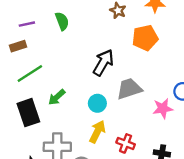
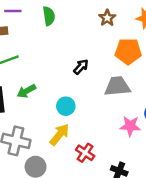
black arrow: (103, 63) -> (81, 67), size x0.6
gray trapezoid: (129, 89) -> (117, 86), moved

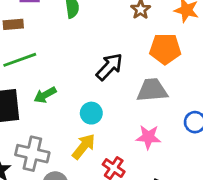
black arrow: (81, 67) -> (109, 67), size x1.5
pink star: (130, 126) -> (148, 137), moved

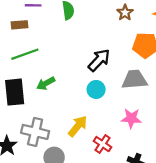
cyan circle: (91, 113) -> (96, 89), moved

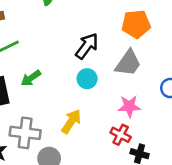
gray trapezoid: (134, 80) -> (128, 63), turned 136
red cross: (103, 144) -> (121, 135), moved

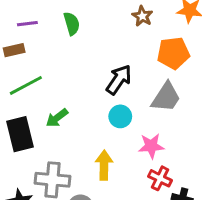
pink star: (129, 106) -> (151, 146), moved
yellow arrow: (71, 121) -> (104, 165), turned -30

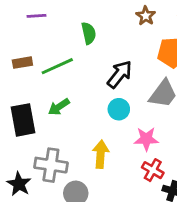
green semicircle: (72, 24) -> (89, 33), moved
brown rectangle: (14, 50) -> (22, 63), moved
green line: (26, 85) -> (57, 66), moved

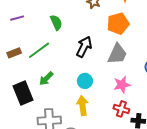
cyan circle: (119, 109) -> (85, 81), moved
pink star: (146, 139) -> (122, 85), moved

